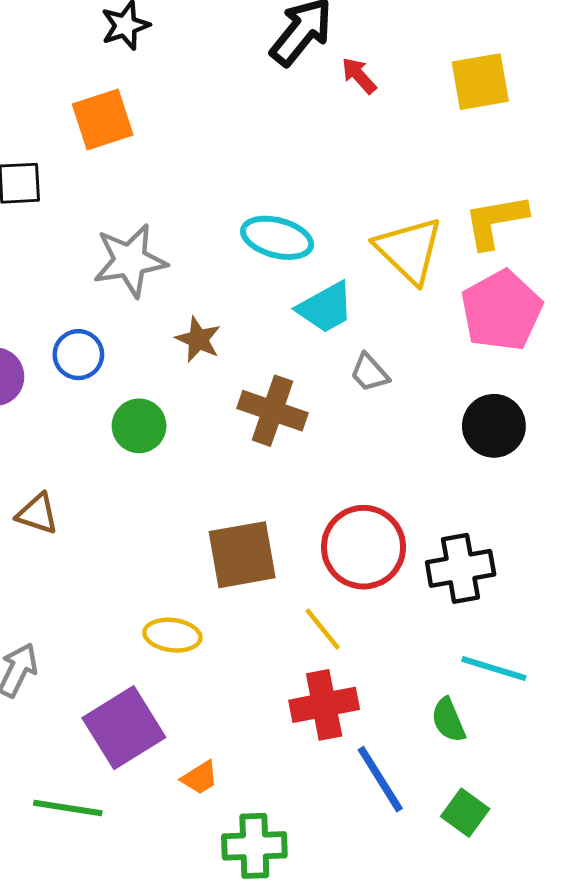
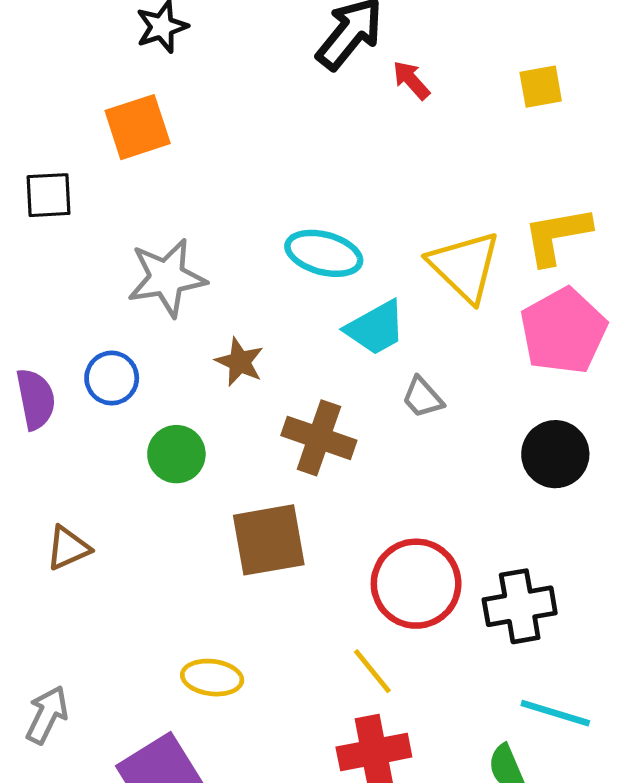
yellow square: (480, 82) -> (541, 87), size x0.7
brown triangle: (37, 514) -> (68, 548), turned -42
brown square: (242, 555) -> (269, 540), moved

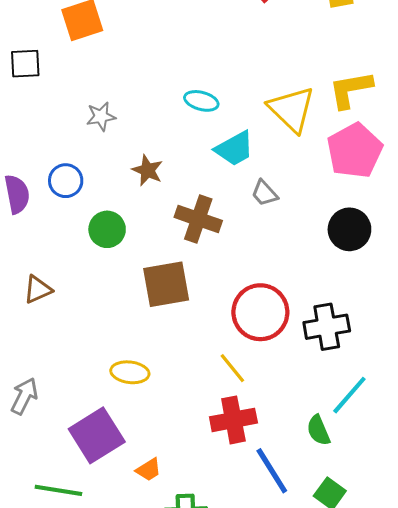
cyan ellipse: (324, 253) -> (201, 101), size x0.7
gray star: (167, 278) -> (101, 116), size x0.6
cyan line: (555, 713) -> (349, 395), turned -66

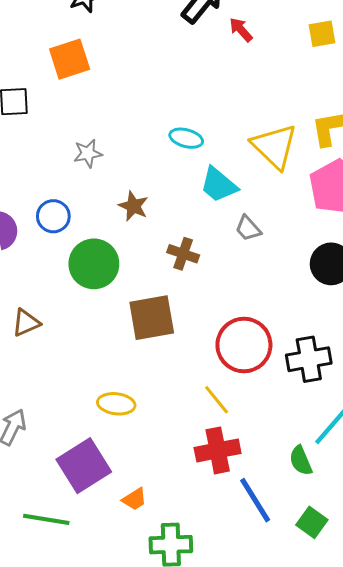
cyan trapezoid: (234, 149) -> (219, 185), turned 69
brown cross: (198, 219) -> (183, 254), size x0.7
green circle: (107, 229) -> (94, 264), size x1.4

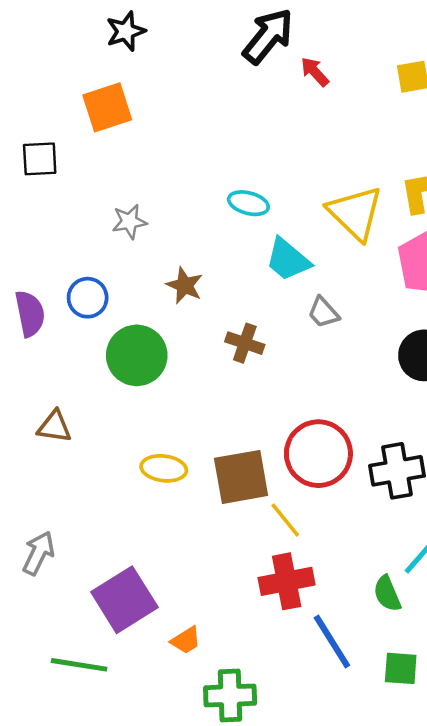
brown square: (152, 318) -> (241, 477), moved
brown triangle: (26, 323) -> (54, 427), turned 32
yellow ellipse: (116, 404) -> (164, 468), moved
green square: (312, 522) -> (401, 668), turned -32

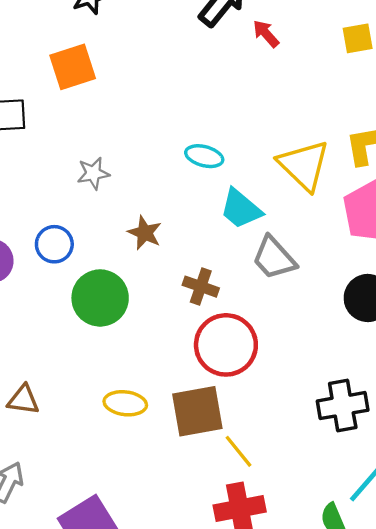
gray trapezoid: (323, 312) -> (274, 258), size x1.5
brown triangle: (54, 427) -> (23, 400), moved
red circle: (318, 454) -> (226, 345), moved

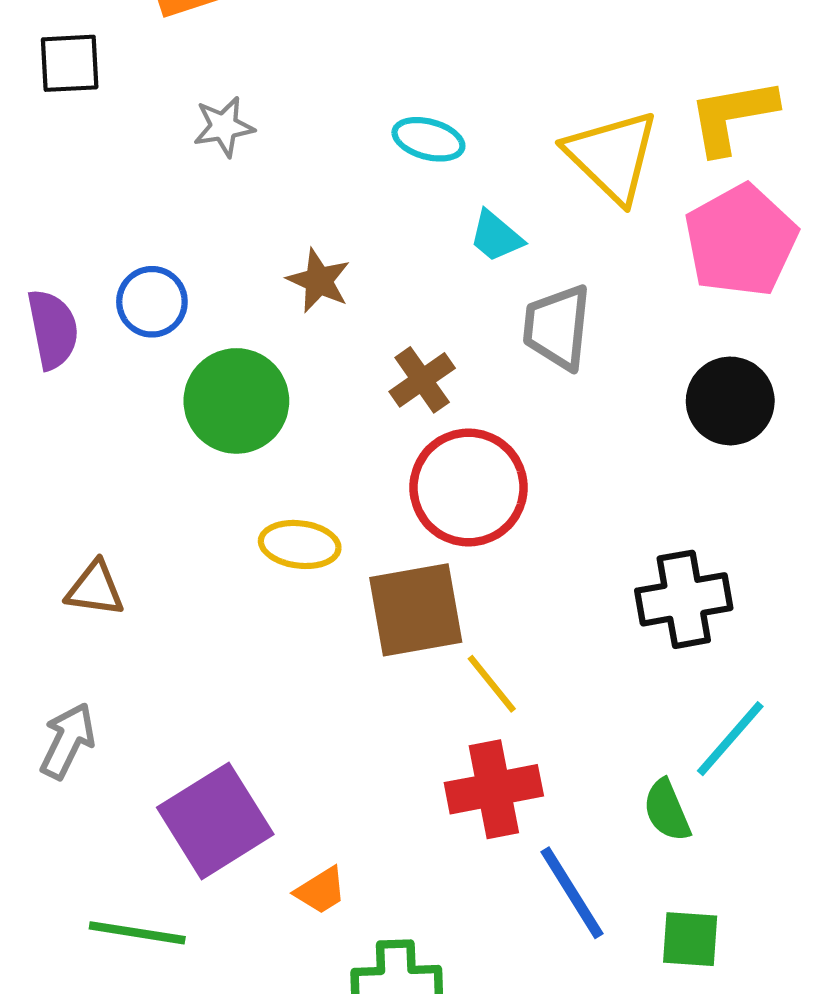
gray star: (93, 173) -> (224, 127), moved
cyan trapezoid: (241, 209) -> (496, 236), size x0.7
gray trapezoid: (274, 258) -> (557, 327), turned 48
brown cross: (201, 287) -> (422, 380), turned 36
yellow ellipse: (125, 403) -> (300, 544), moved

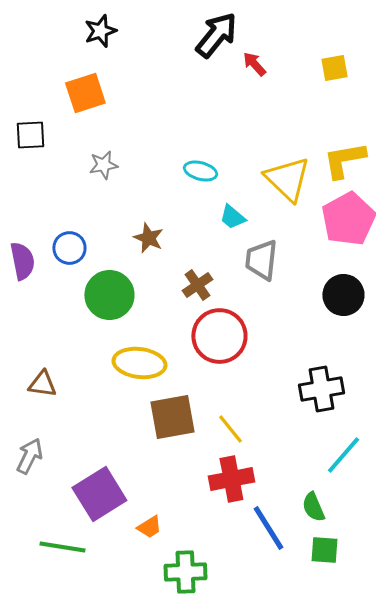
yellow ellipse: (300, 544) -> (139, 363), size x1.4
brown square: (416, 610) -> (172, 417), moved
green semicircle: (667, 810) -> (313, 507), moved

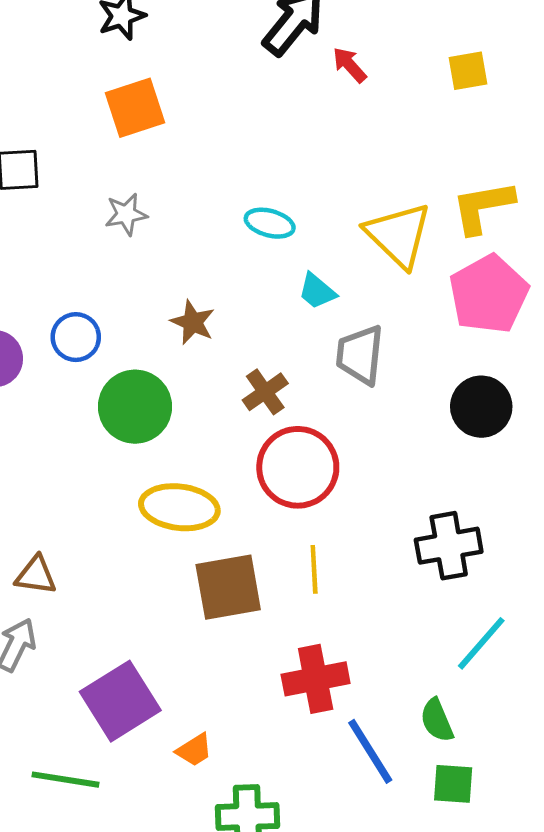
orange square: (85, 93) -> (135, 108), moved
brown triangle: (42, 384) -> (36, 575), moved
yellow line: (230, 429) -> (314, 569), moved, turned 36

